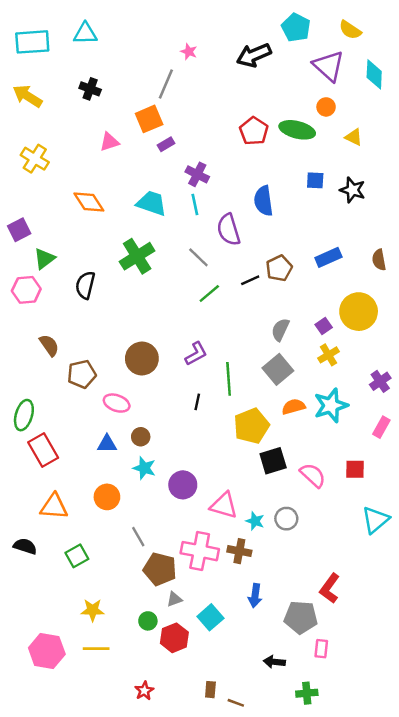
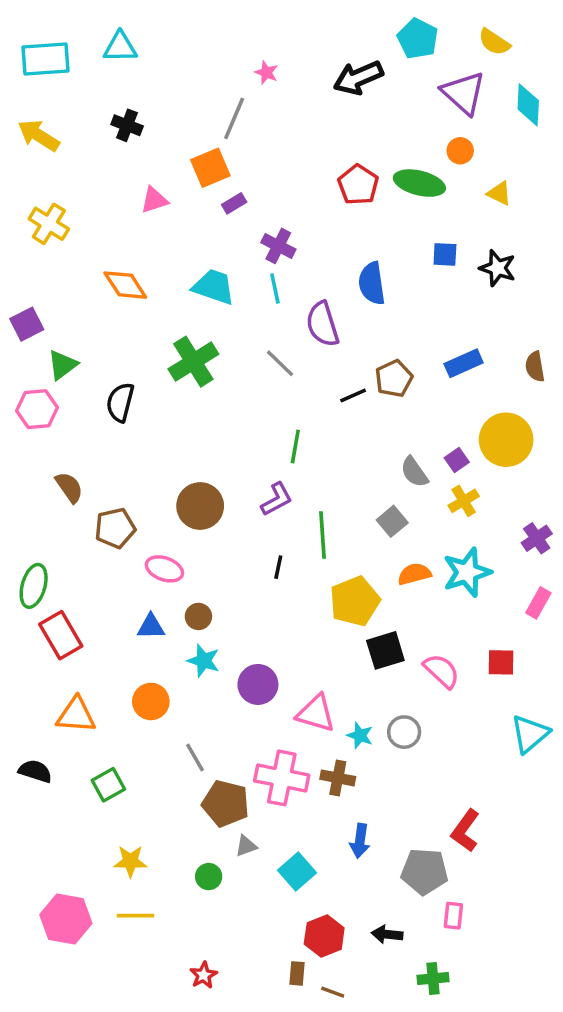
green line: (209, 294) -> (295, 447), moved, turned -40
gray semicircle: (280, 330) -> (414, 472), moved, turned -60
gray square: (278, 369) -> (392, 521), size x0.7
red hexagon: (174, 638) -> (324, 936), moved

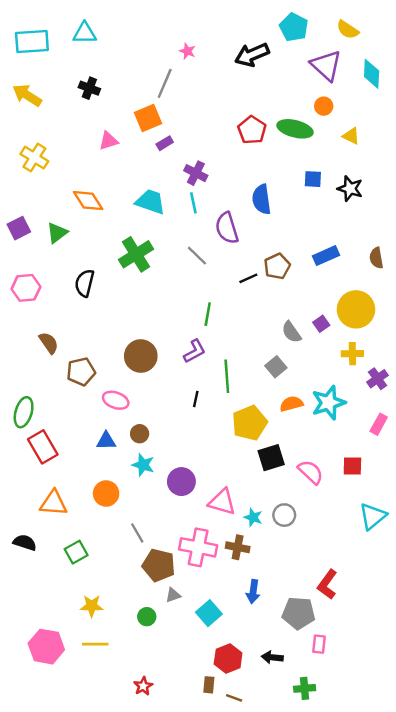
green triangle: (62, 365) -> (57, 233), moved
yellow cross: (464, 501) -> (352, 354), moved, turned 30

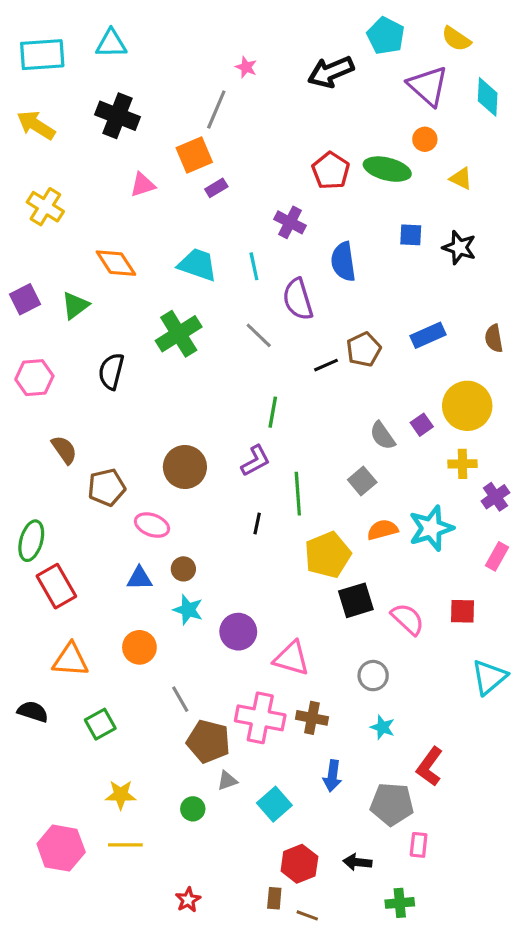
black cross: (89, 88) -> (118, 116), size x1.5
purple cross: (196, 173) -> (290, 222), moved
cyan star: (253, 517) -> (383, 727), moved

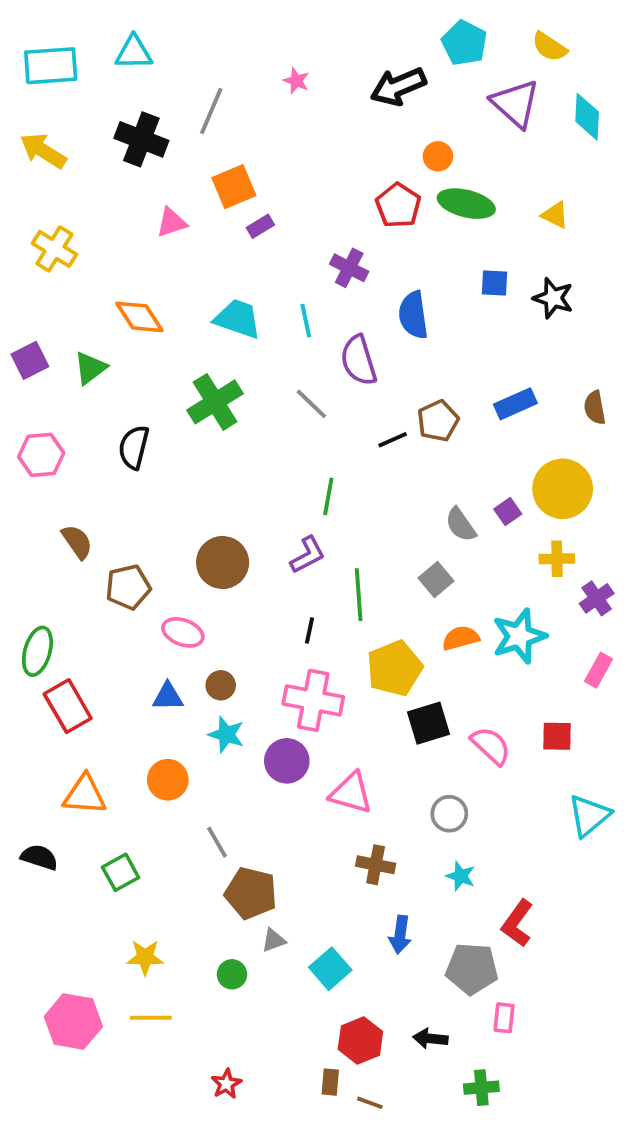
gray line: (216, 109) -> (211, 111), moved
orange circle: (425, 139) -> (438, 156), moved
pink cross: (260, 718) -> (313, 700), moved

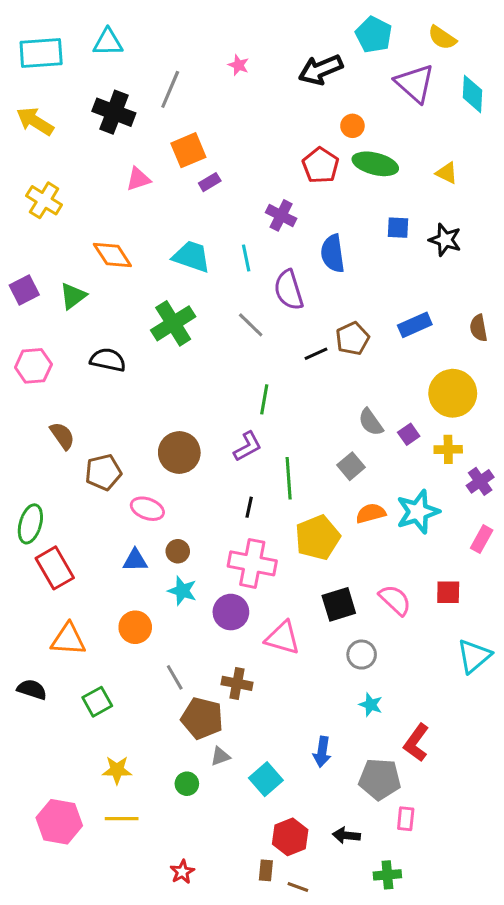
black semicircle: (134, 447) -> (108, 360), turned 88
purple square: (508, 511) -> (409, 434), moved
black square: (428, 723) -> (339, 604), moved
brown cross: (376, 865) -> (237, 683), moved

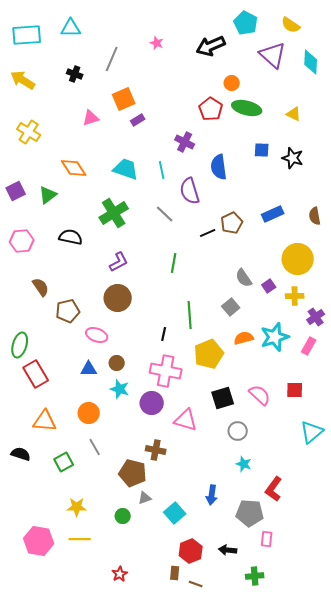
black cross: (114, 112) -> (75, 74), size x0.6
purple L-shape: (248, 446) -> (119, 262), moved
pink rectangle: (482, 539) -> (309, 346), moved
gray line: (175, 677) -> (95, 447), moved

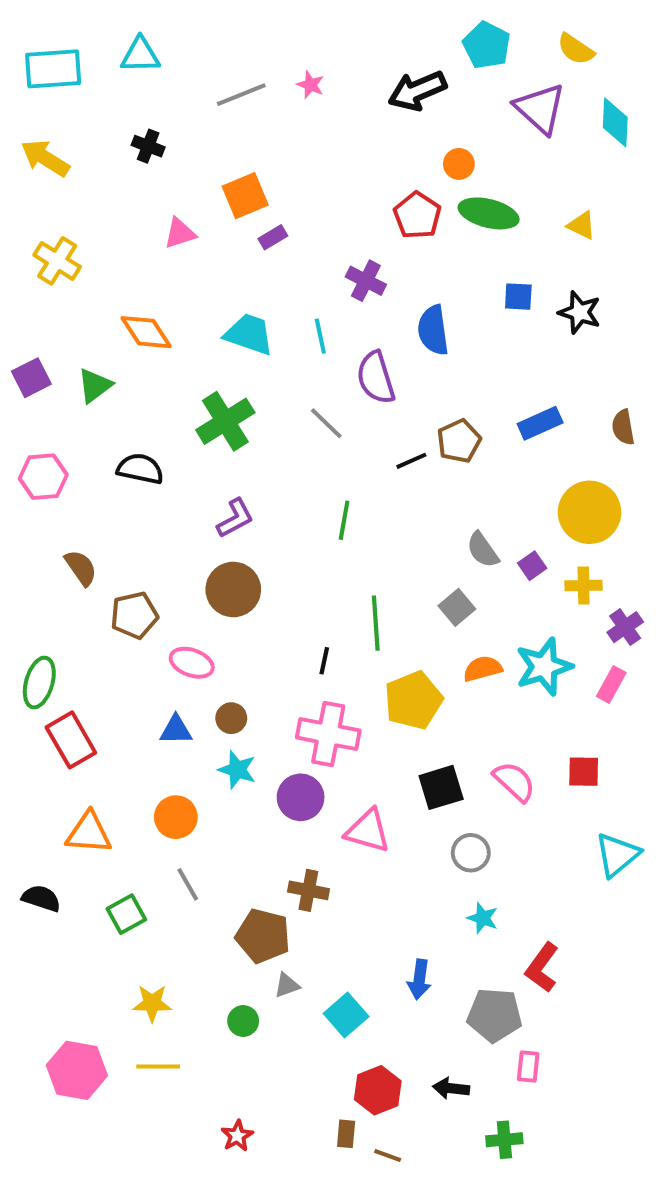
gray line: (112, 59) -> (241, 95), moved, turned 45

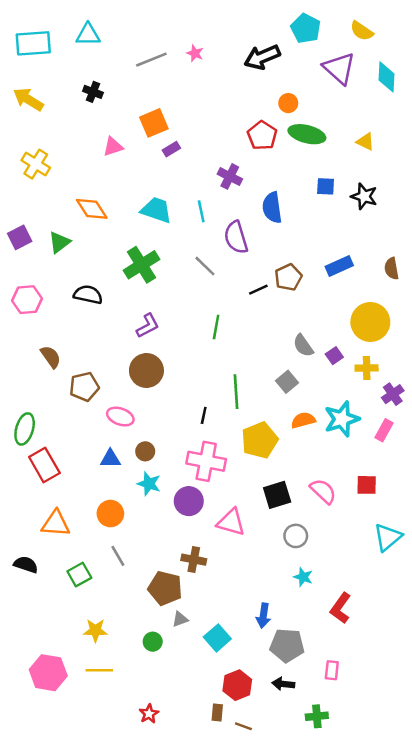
gray pentagon: (495, 1015) -> (287, 645), moved

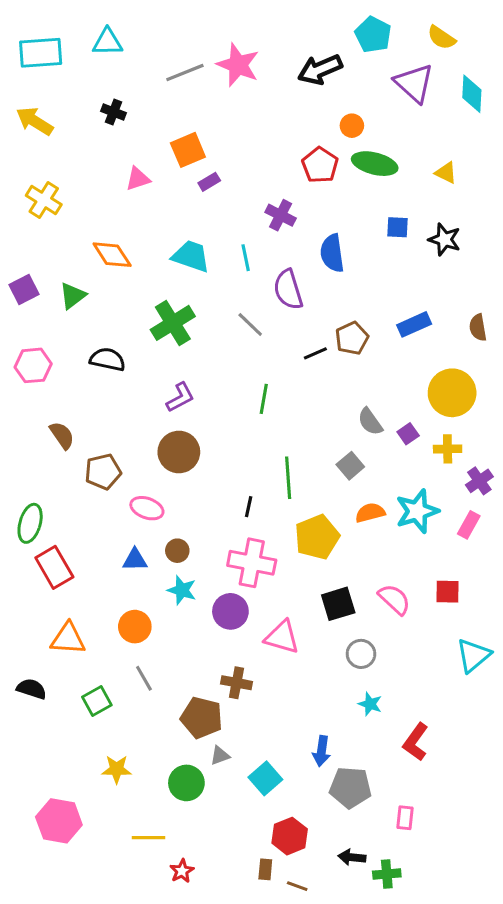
pink star: (195, 53) -> (238, 65), size x2.0
green circle: (153, 642) -> (186, 783), size x1.5
yellow line: (99, 670) -> (148, 838), moved
black arrow: (283, 684) -> (352, 857), moved

